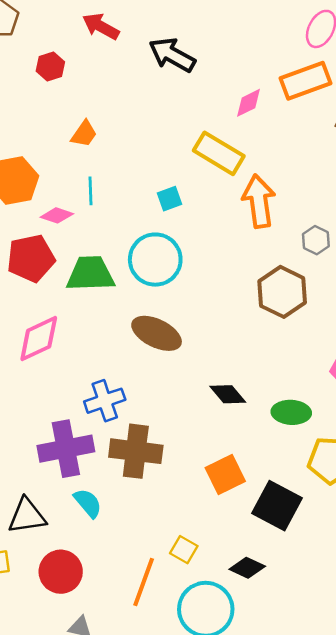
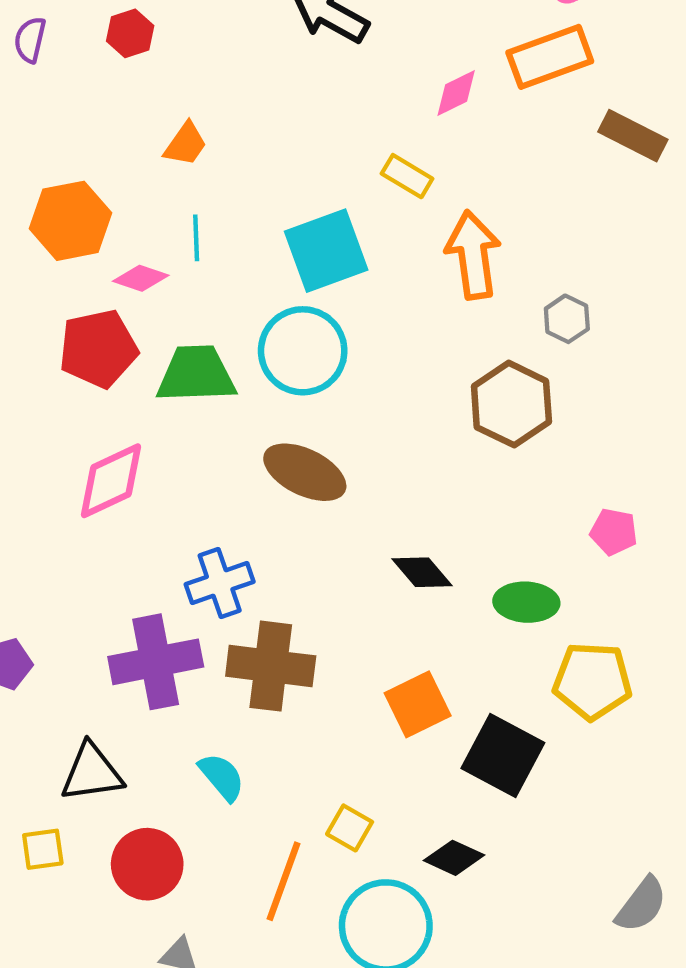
yellow rectangle: (219, 153) -> (407, 176), size x0.6
cyan square: (169, 199) -> (326, 251), size x2.0
cyan semicircle: (88, 503) -> (222, 777), moved

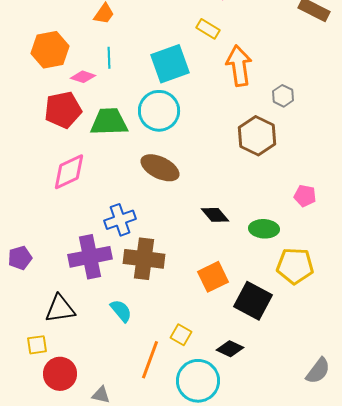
red circle: (147, 864) -> (60, 374), moved

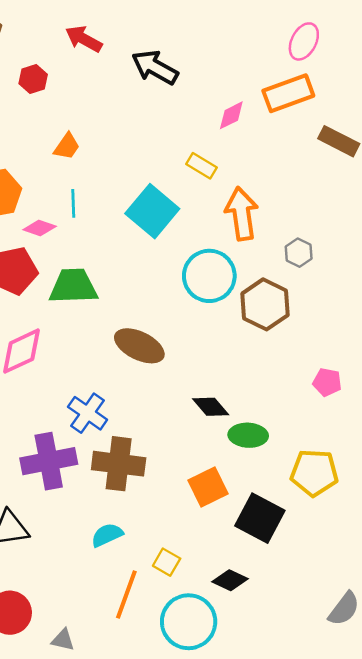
cyan square: (170, 64) -> (152, 211), turned -30
cyan circle: (159, 111) -> (209, 276), moved
blue cross: (120, 220) -> (88, 413), turned -36
green ellipse: (264, 229) -> (248, 435), moved
cyan semicircle: (121, 311) -> (107, 535), moved, turned -75

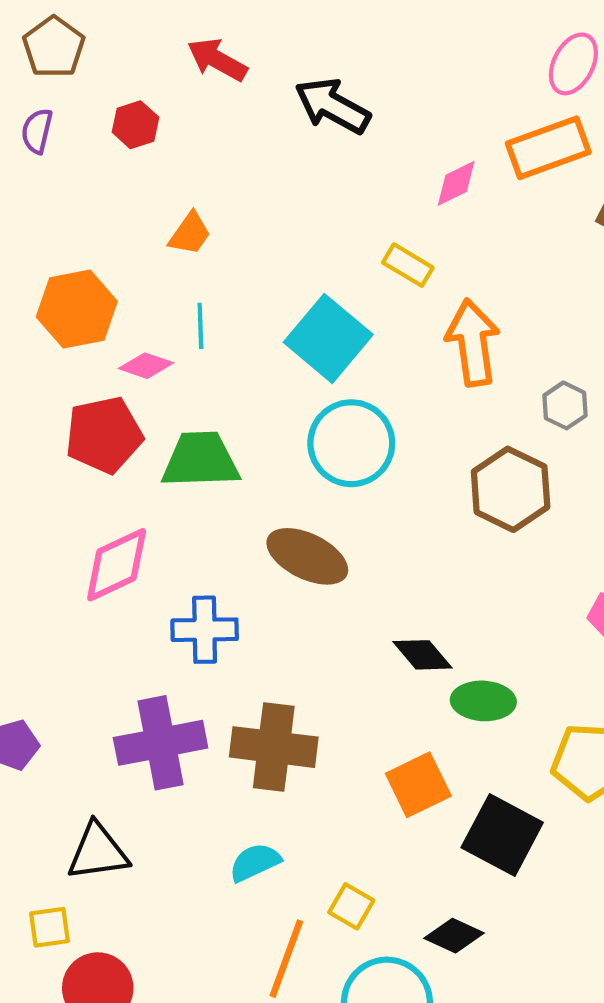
cyan circle: (209, 276) -> (351, 443), moved
blue cross: (88, 413) -> (205, 630), moved, turned -36

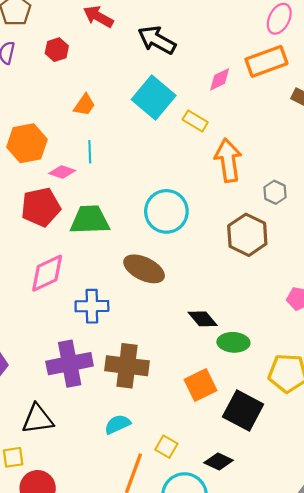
cyan square: (328, 338) -> (154, 98), moved

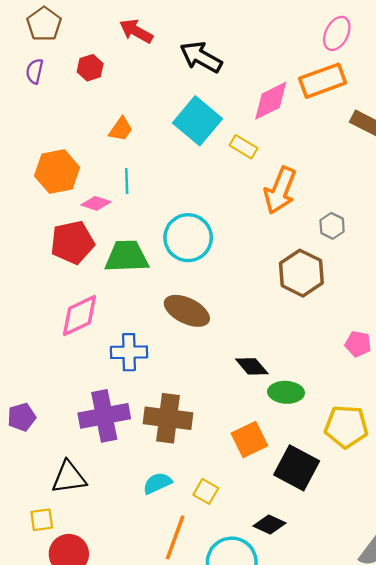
pink diamond: (220, 79) -> (271, 101), size x1.5
orange arrow: (228, 160) -> (280, 190), turned -150
cyan circle: (166, 211) -> (188, 238), moved
yellow square: (166, 447) -> (206, 491), moved

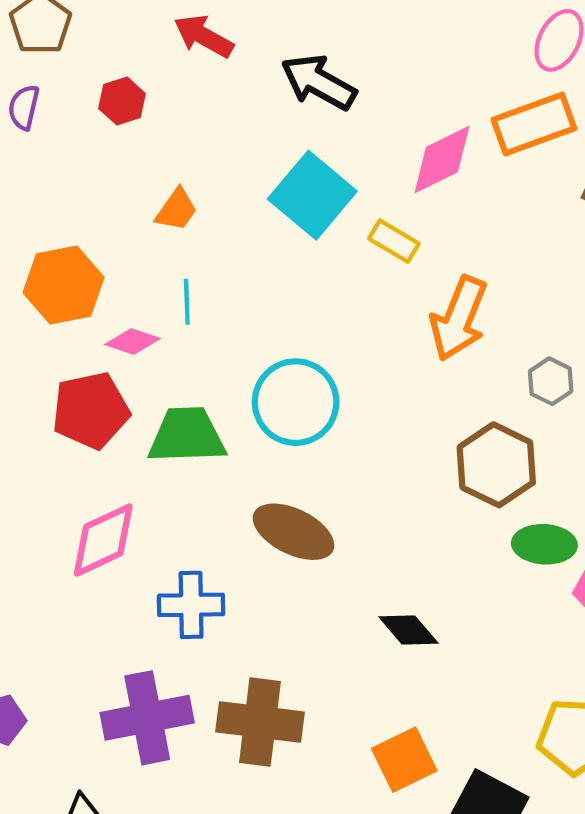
green ellipse: (286, 392) -> (544, 544), moved

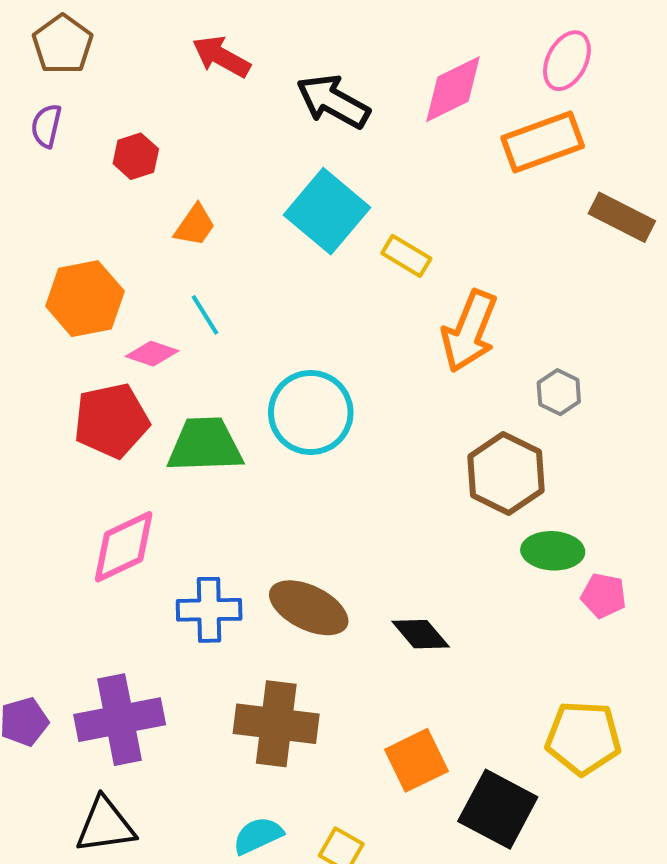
red hexagon: (122, 101) -> (136, 156), moved
pink diamond: (442, 160) -> (453, 89), moved
cyan line: (187, 302) -> (205, 315), turned -30
brown ellipse: (293, 532) -> (309, 608), moved
purple cross: (147, 718) -> (120, 720), moved

